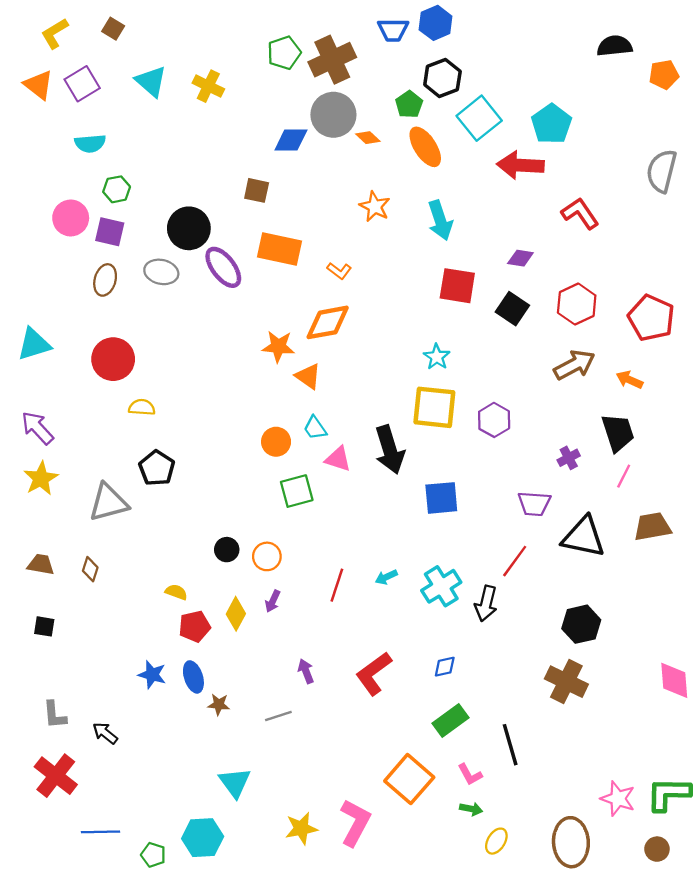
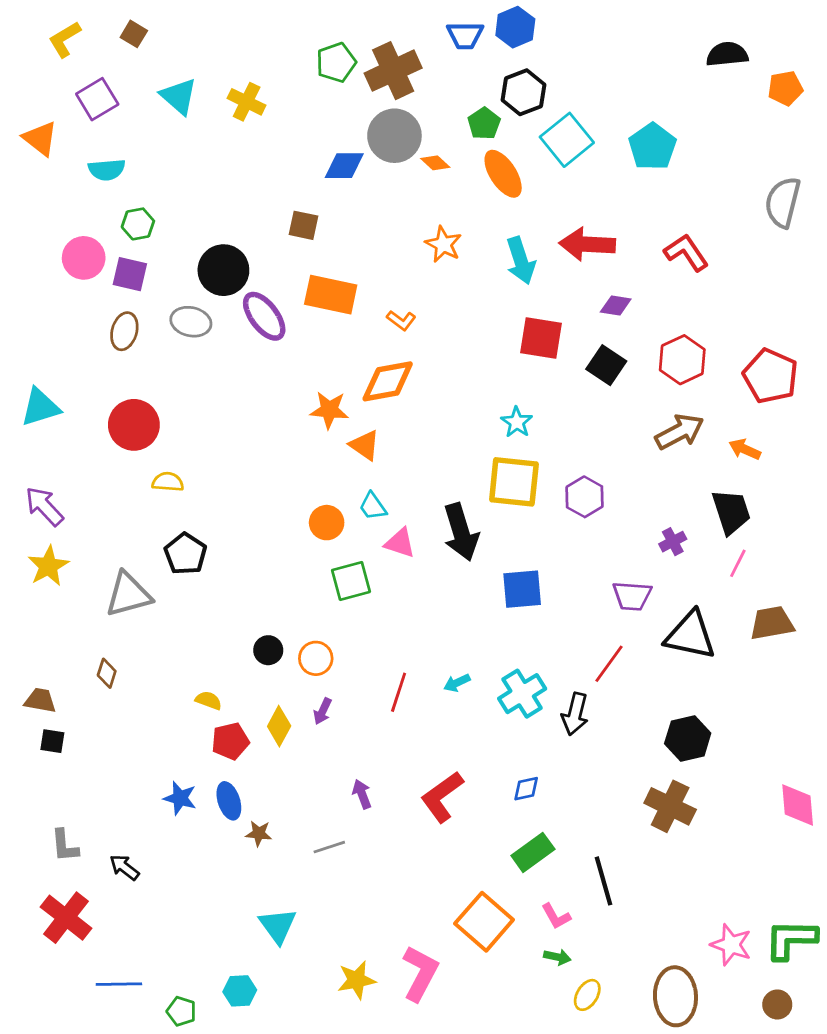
orange triangle: (39, 85) -> (40, 138), moved
red arrow: (520, 165) -> (587, 244), moved
brown trapezoid: (41, 564) -> (40, 700), moved
cyan hexagon: (203, 838) -> (240, 991), size x0.7

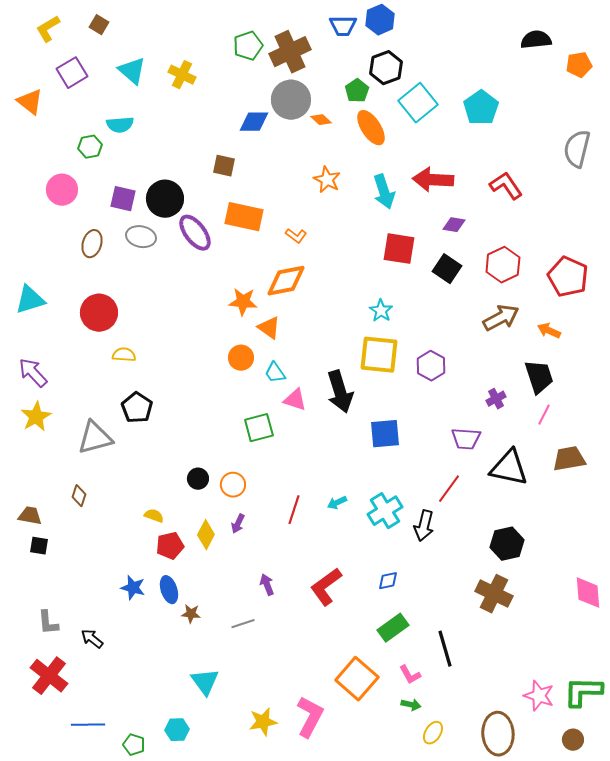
cyan semicircle: (107, 170) -> (120, 125), moved
green hexagon: (138, 224) -> (90, 147), moved
purple square: (130, 274) -> (123, 199), moved
orange circle: (327, 523) -> (241, 358), moved

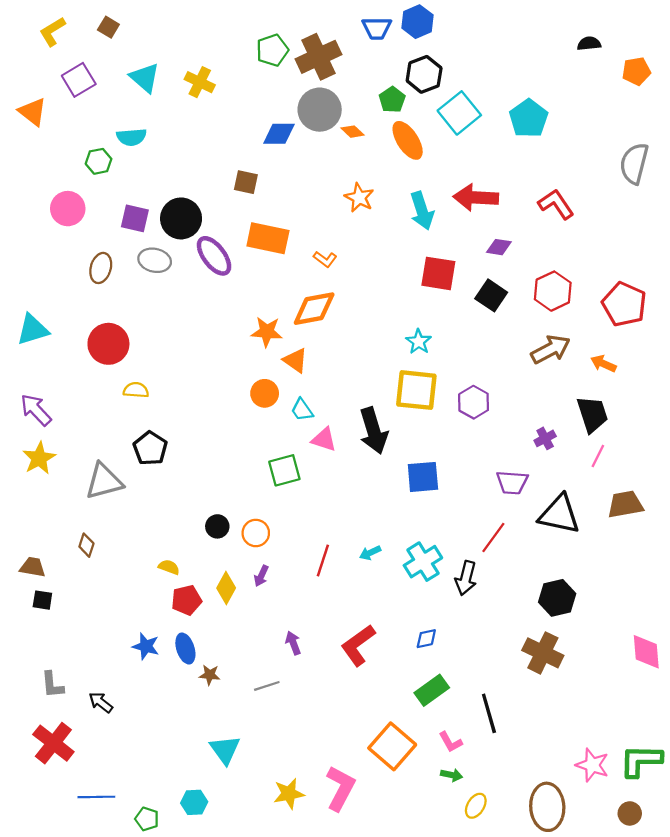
black semicircle: (536, 40) -> (589, 44), size x0.7

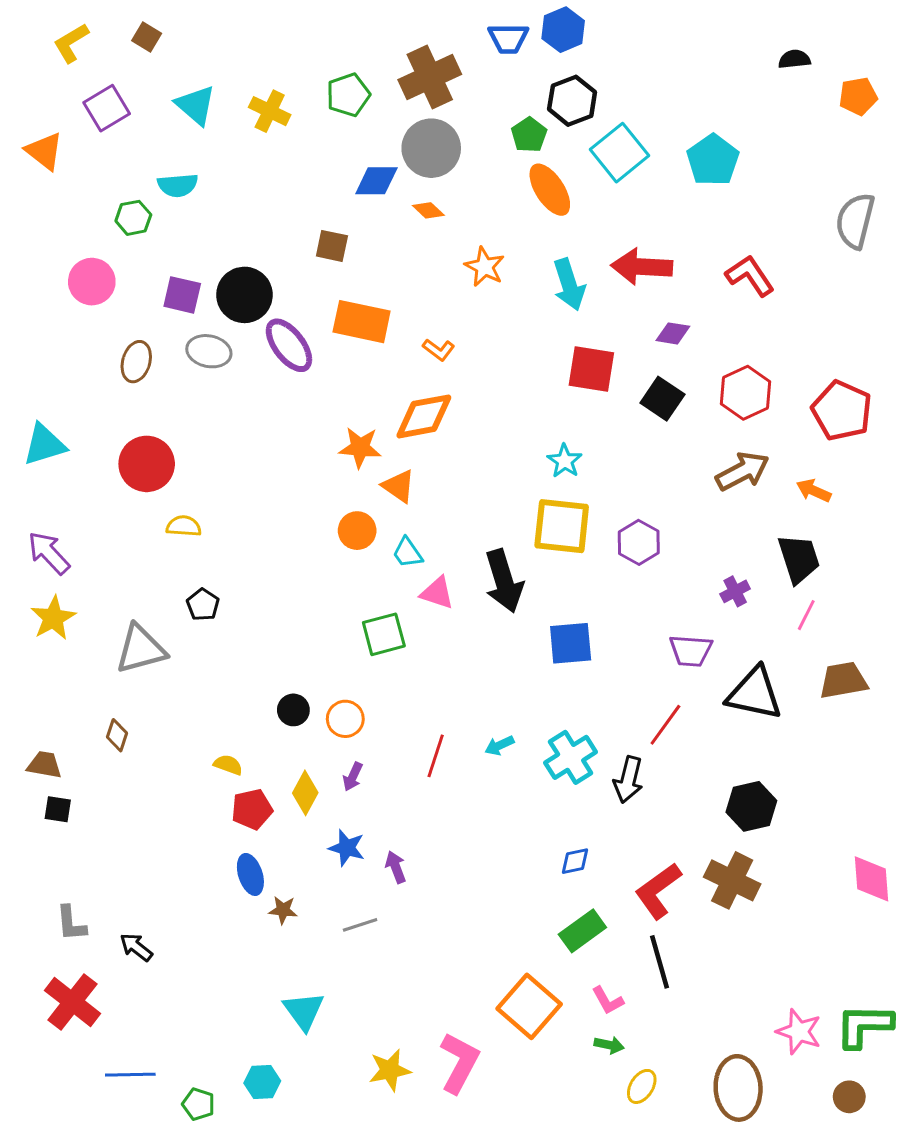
green pentagon: (272, 50) -> (348, 95), moved
orange diamond: (353, 132) -> (428, 210), moved
black pentagon: (150, 448) -> (203, 605), size x0.7
red L-shape: (358, 645) -> (658, 891), moved
blue star: (146, 646) -> (347, 848), moved

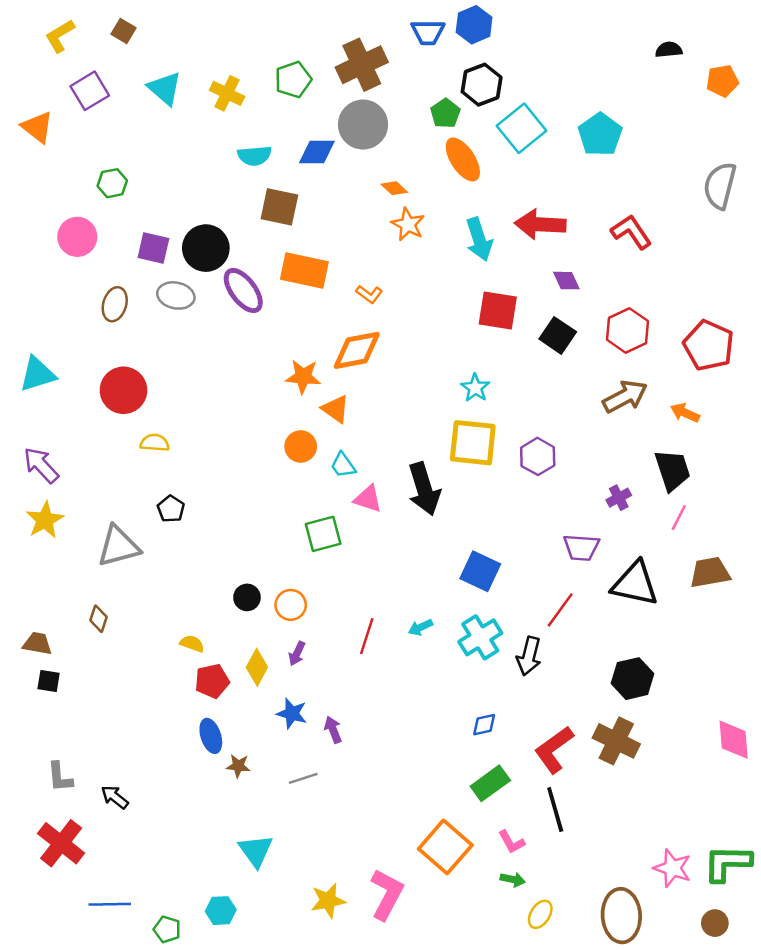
cyan semicircle: (178, 185) -> (254, 156), moved
orange diamond: (428, 210) -> (394, 188), moved
brown square: (332, 246) -> (279, 207), size x1.4
purple diamond: (673, 333) -> (566, 281), turned 56
blue square: (571, 643) -> (480, 571), moved, turned 30

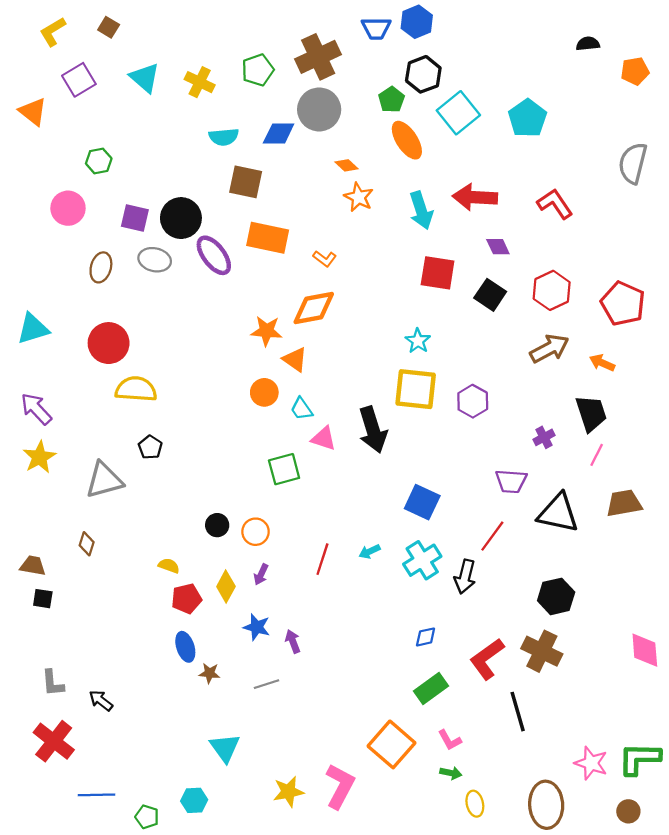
yellow semicircle: (155, 443) -> (136, 389), size x1.6
black line: (555, 810) -> (518, 712), moved
yellow ellipse: (540, 914) -> (475, 804), turned -45

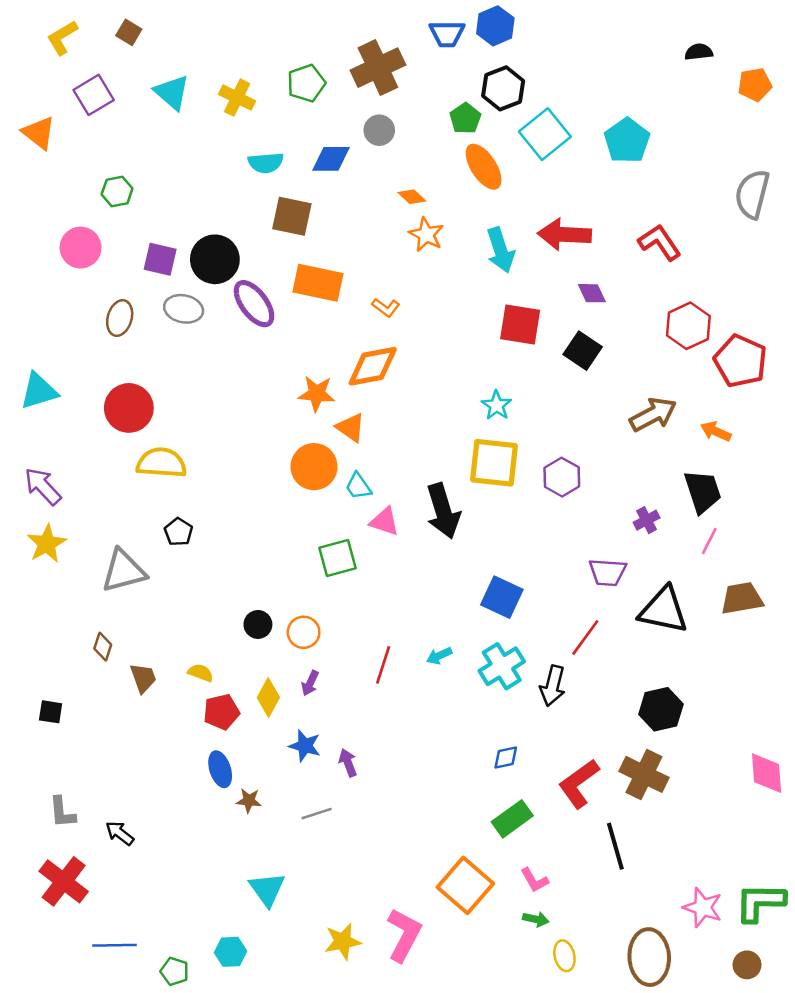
gray circle: (319, 109) -> (379, 130), size x0.6
red hexagon: (552, 290) -> (688, 326), moved
orange circle: (264, 392) -> (314, 467), size x1.4
brown trapezoid: (33, 566) -> (143, 678), moved, turned 60

